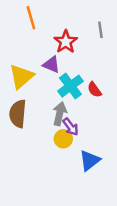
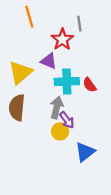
gray line: (100, 30) -> (79, 24), moved
cyan cross: (70, 86) -> (67, 81), turned 35

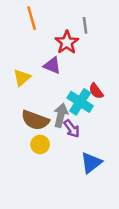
yellow triangle: (20, 72) -> (22, 78), size x0.7
cyan cross: (67, 81) -> (80, 102), moved, turned 35
brown semicircle: (17, 108) -> (35, 120), moved, turned -75
yellow circle: (60, 131) -> (40, 144), moved

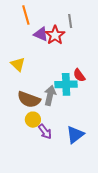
purple triangle: (52, 65) -> (41, 34), moved
yellow triangle: (22, 78) -> (18, 64), turned -35
cyan cross: (80, 102) -> (66, 84), turned -35
purple arrow: (72, 129) -> (45, 132), moved

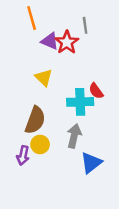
yellow triangle: (18, 64) -> (44, 78), moved
gray arrow: (50, 95) -> (74, 136), moved
brown semicircle: (29, 99) -> (35, 120), turned -90
purple arrow: (45, 132) -> (23, 155), moved, turned 49

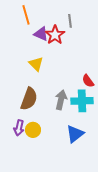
red semicircle: (96, 91) -> (88, 81), moved
cyan cross: (80, 102) -> (82, 101), moved
gray arrow: (74, 136) -> (61, 100), moved
yellow circle: (40, 144) -> (33, 130), moved

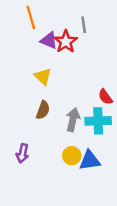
brown semicircle: (29, 99) -> (43, 110), moved, size x0.7
yellow circle: (33, 130) -> (72, 156), moved
blue triangle: (75, 134) -> (90, 160), turned 30

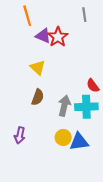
gray line: (84, 25) -> (84, 15), moved

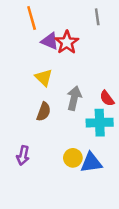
gray arrow: (64, 106) -> (74, 98), moved

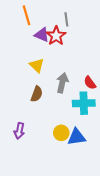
gray line: (97, 17) -> (66, 19), moved

